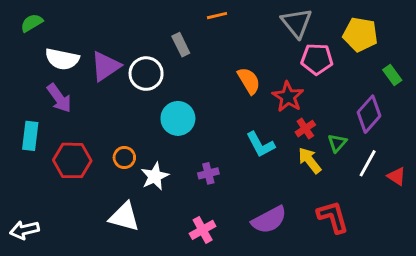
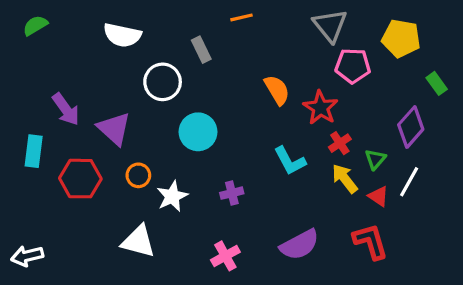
white semicircle: (62, 59) -> (122, 35), moved
purple triangle: (106, 66) -> (114, 129), moved, turned -44
red triangle: (397, 176) -> (379, 196), moved

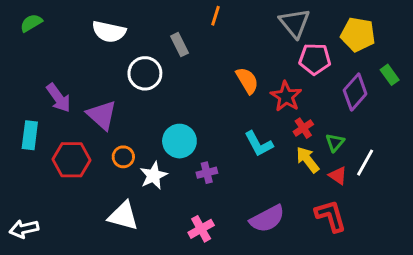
orange line: (242, 17) -> (215, 16), turned -60
purple diamond: (411, 127) -> (355, 92), moved
cyan circle: (198, 132) -> (179, 141), moved

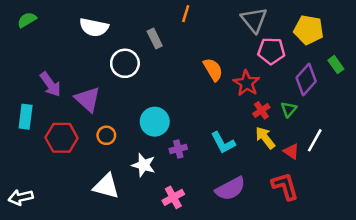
green triangle: (335, 142) -> (289, 109), moved
cyan L-shape: (259, 144) -> (223, 143), moved
white star: (154, 176) -> (144, 165), moved, turned -30

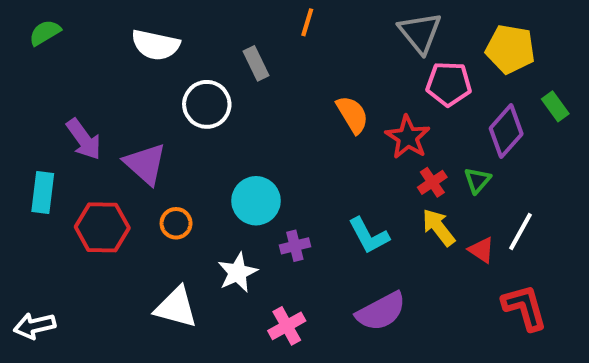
white star: (144, 165) -> (238, 272), turned 30
red L-shape: (285, 186) -> (525, 307), moved

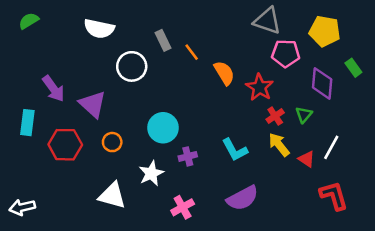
orange line: (307, 22) -> (192, 52), moved, turned -54
gray triangle: (420, 33) -> (267, 21), turned -32
purple diamond: (506, 131) -> (322, 83), turned -36

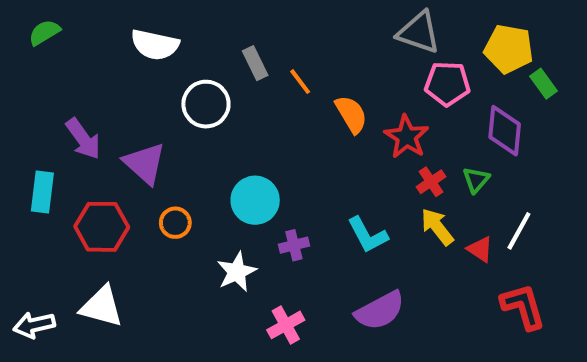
green rectangle: (353, 68) -> (544, 84), moved
white triangle: (112, 196) -> (102, 307), moved

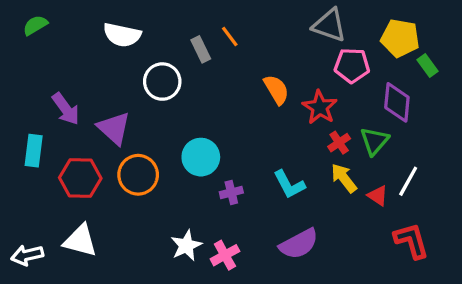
orange line: (300, 82) -> (230, 37), moved
green triangle: (476, 180) -> (374, 141), size x1.4
orange circle: (175, 223) -> (138, 175), size x1.6
white star: (237, 272) -> (186, 245), moved

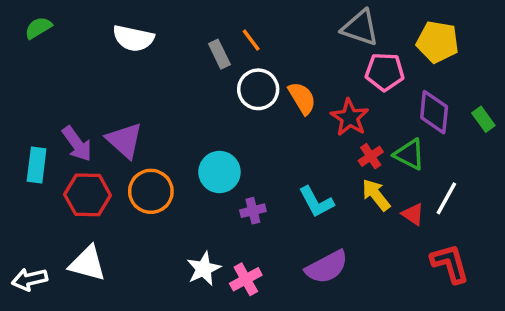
green rectangle: (427, 65) -> (483, 119), moved
white circle: (162, 82) -> (258, 89), moved
purple arrow: (66, 109) -> (77, 144), moved
green triangle: (374, 141) -> (409, 154), turned -44

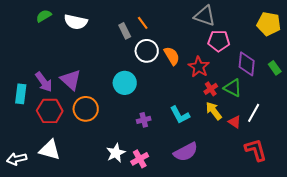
green semicircle: (38, 28) -> (44, 16), moved
yellow pentagon: (438, 42) -> (269, 24), moved
cyan circle: (219, 172) -> (125, 83), moved

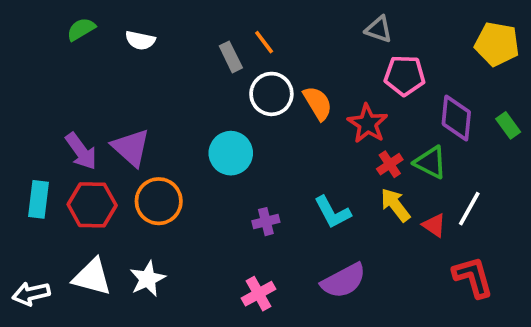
gray triangle: (205, 16) -> (379, 29), size x0.7
white semicircle: (76, 22) -> (140, 40), size x0.7
cyan rectangle: (21, 94) -> (39, 199), moved
white star: (116, 153) -> (148, 279), moved

